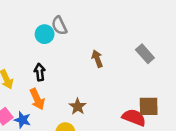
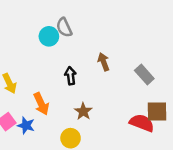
gray rectangle: (145, 54) -> (144, 75), moved
black arrow: (40, 72) -> (71, 76), moved

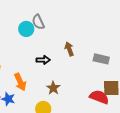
gray rectangle: (144, 75) -> (101, 59), turned -35
black arrow: (71, 76) -> (43, 60), turned 96

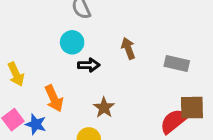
cyan circle: (26, 29) -> (72, 42), moved
red semicircle: (99, 97) -> (174, 121), turned -60

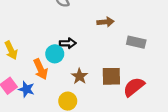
cyan circle: (72, 42) -> (55, 54), moved
brown arrow: (128, 48) -> (105, 22), moved, turned 105
brown square: (192, 108) -> (111, 76), moved

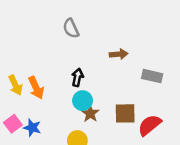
black arrow: (68, 43) -> (77, 77), turned -77
cyan circle: (55, 54) -> (83, 101), moved
orange arrow: (41, 69) -> (36, 88), moved

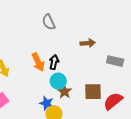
orange arrow: (36, 88) -> (38, 62), moved
blue star: (32, 128) -> (47, 103), moved

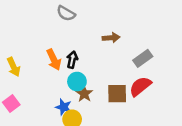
gray semicircle: (49, 22) -> (66, 13), turned -35
gray rectangle: (115, 61) -> (143, 58), turned -49
red semicircle: (113, 101) -> (140, 86), moved

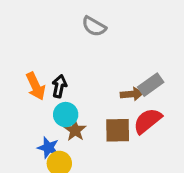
gray semicircle: (66, 13) -> (94, 26), moved
brown arrow: (111, 38) -> (132, 94), moved

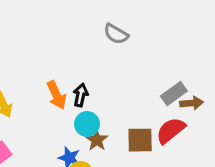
brown arrow: (132, 94) -> (192, 103), moved

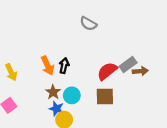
cyan circle: (87, 124) -> (72, 95), moved
red semicircle: (171, 130) -> (107, 71), moved
brown star: (97, 140) -> (53, 92), moved

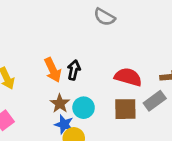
gray rectangle: (128, 64) -> (155, 101), moved
red semicircle: (107, 71) -> (128, 77), turned 55

